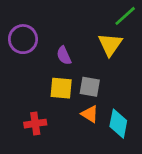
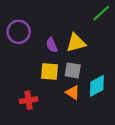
yellow triangle: (110, 45) -> (76, 43), moved, turned 40
cyan diamond: (118, 124) -> (97, 86), moved, turned 50

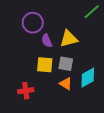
purple circle: (19, 32) -> (33, 23), moved

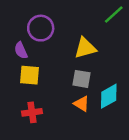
purple semicircle: (47, 41) -> (21, 50), moved
yellow square: (45, 65) -> (30, 75), moved

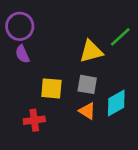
green line: (114, 14) -> (120, 37), moved
purple circle: (41, 28) -> (20, 26), moved
yellow square: (30, 75) -> (51, 88), moved

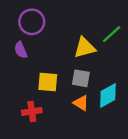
purple circle: (20, 26) -> (32, 22), moved

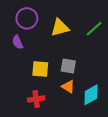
yellow triangle: (85, 48) -> (60, 28), moved
cyan diamond: (108, 96) -> (91, 95), moved
red cross: (32, 111) -> (36, 99), moved

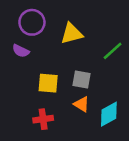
green line: (94, 29) -> (113, 51), moved
purple semicircle: (18, 42) -> (21, 51), turned -40

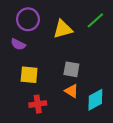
green line: (113, 51) -> (95, 20), moved
yellow square: (48, 83) -> (29, 75), moved

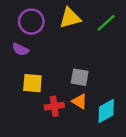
yellow triangle: (63, 29) -> (70, 18), moved
red cross: (38, 104) -> (54, 106), moved

